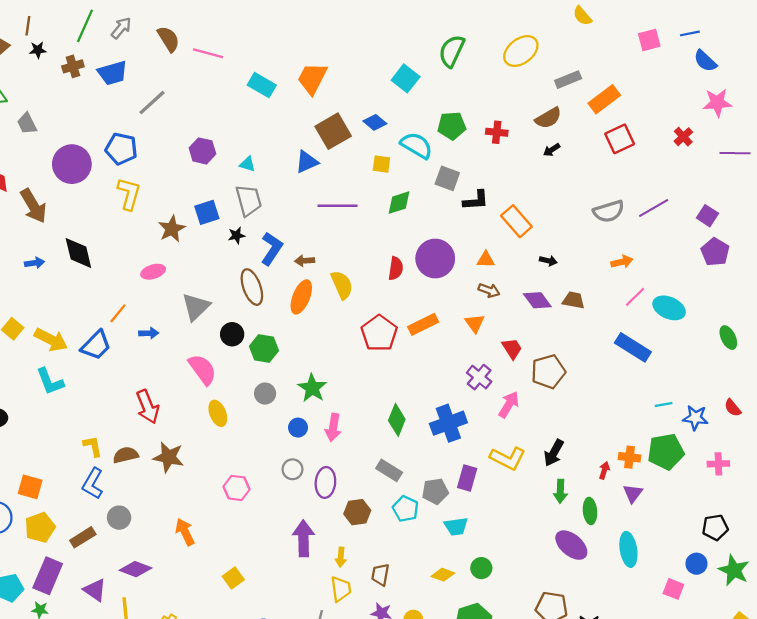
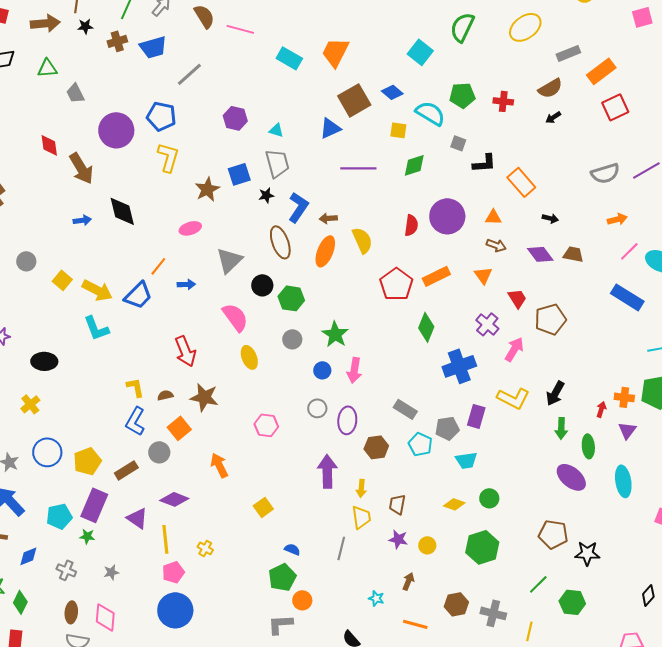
gray square: (447, 178) -> (458, 143), size x0.7
green diamond: (397, 420) -> (426, 327), moved
brown semicircle: (126, 455) -> (165, 395), size x0.7
orange square: (30, 487) -> (179, 428), moved, turned 35

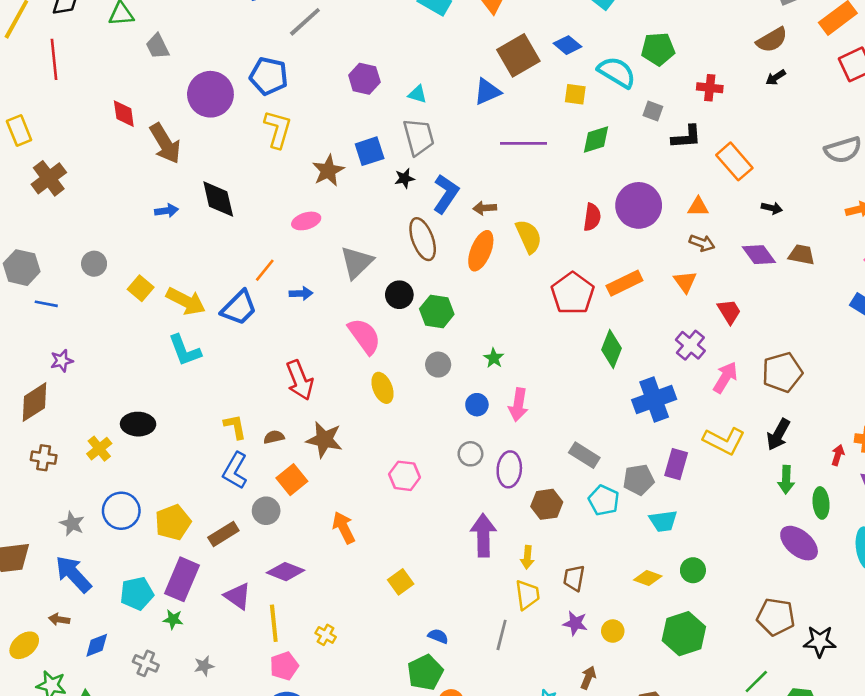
red cross: (503, 101) -> (710, 88), moved
brown pentagon: (550, 319) -> (782, 372), moved
green star: (335, 334) -> (494, 358), size x0.6
black ellipse: (44, 361) -> (138, 424), moved

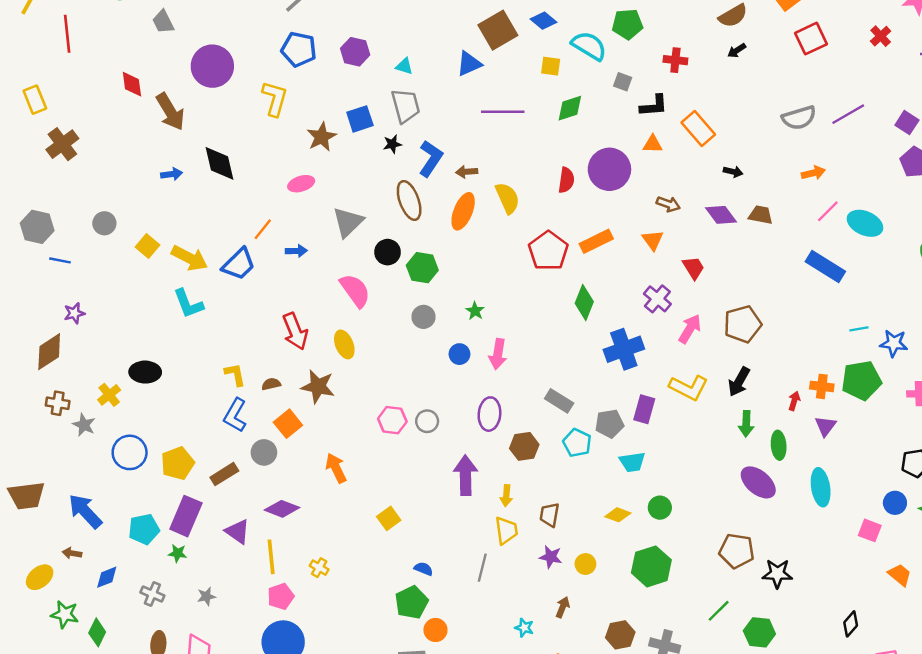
blue pentagon: (269, 76) -> (299, 49), moved
orange triangle: (698, 207) -> (653, 144), moved
yellow ellipse: (383, 388) -> (344, 344), moved
gray circle: (470, 454) -> (427, 421), moved
gray star: (72, 524) -> (84, 425), moved

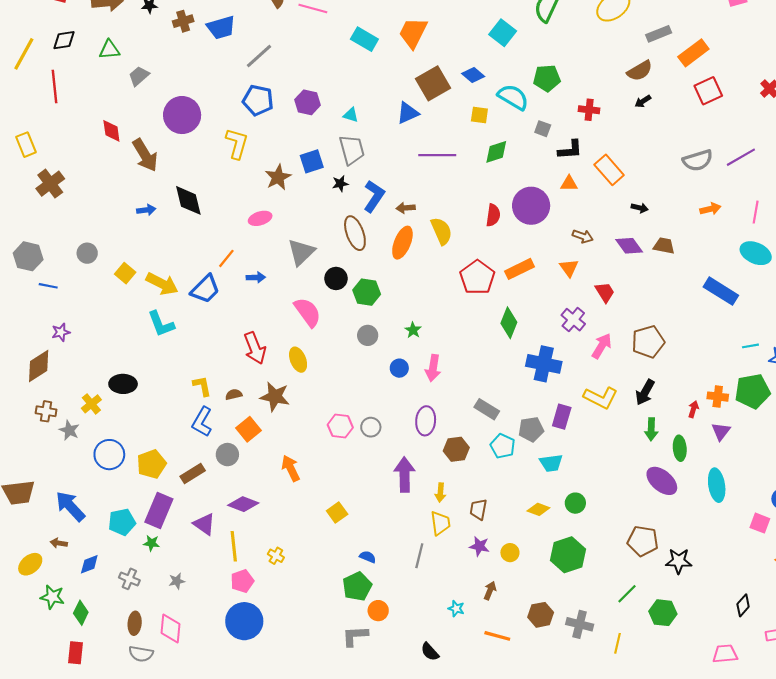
gray trapezoid: (163, 22) -> (139, 76), turned 75
pink line: (828, 211) -> (756, 212), moved, turned -35
blue cross: (624, 349) -> (544, 364), turned 32

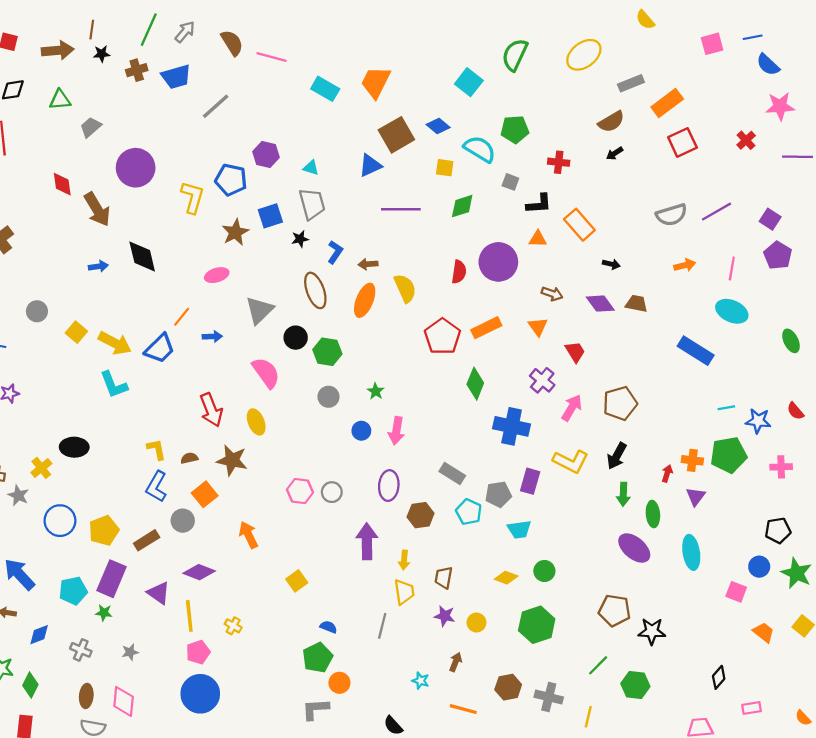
blue pentagon: (258, 100) -> (231, 180), moved
blue L-shape: (374, 196) -> (335, 252), size x0.7

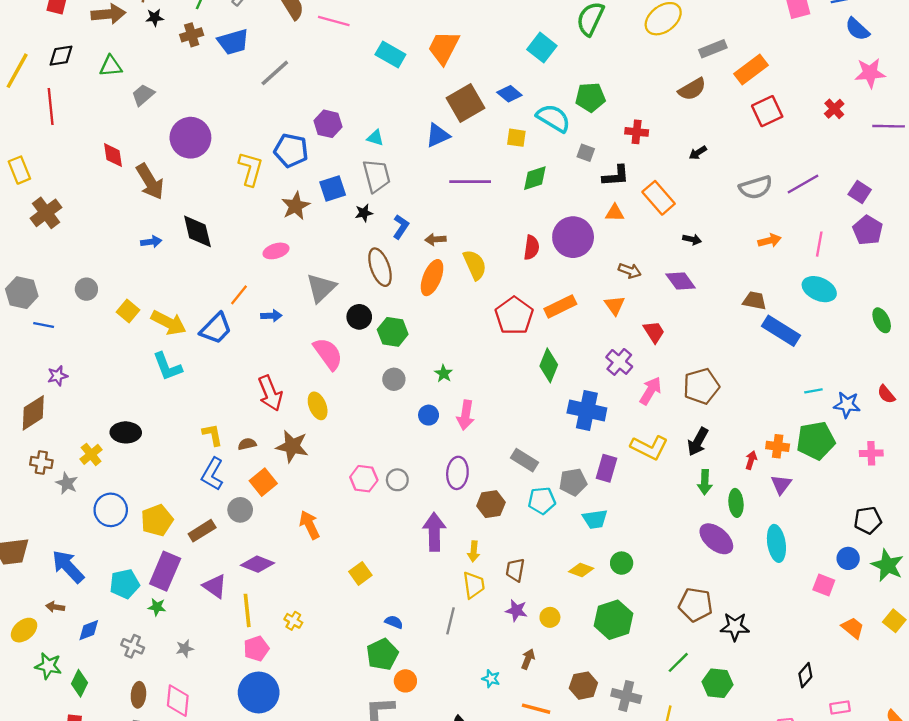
black arrow: (615, 153) -> (698, 153), moved
brown trapezoid: (636, 304) -> (754, 301), moved
cyan pentagon: (469, 512) -> (542, 501), turned -30

